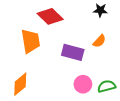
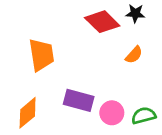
red diamond: (50, 16) -> (102, 22), moved
purple rectangle: (73, 52) -> (79, 100), moved

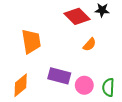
orange semicircle: (134, 55) -> (90, 45), moved
green semicircle: (144, 116) -> (108, 87), turned -72

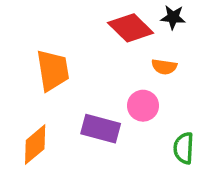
orange semicircle: (90, 45) -> (164, 67), moved, turned 56
pink circle: (84, 85) -> (143, 106), moved

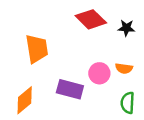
black star: (173, 17) -> (126, 28), moved
orange semicircle: (164, 67) -> (124, 68), moved

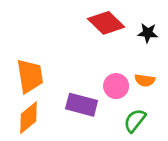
orange trapezoid: (37, 49) -> (30, 76), moved
green semicircle: (128, 103) -> (135, 121), moved, turned 35

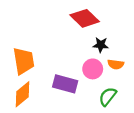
black star: (148, 33) -> (101, 45), moved

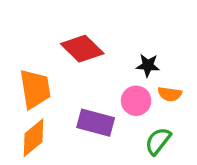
red diamond: (85, 18) -> (82, 49), moved

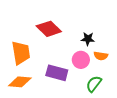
orange diamond: (33, 138) -> (20, 82), turned 45

